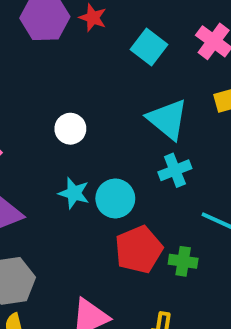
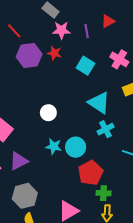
green cross: (183, 261) -> (104, 193), moved

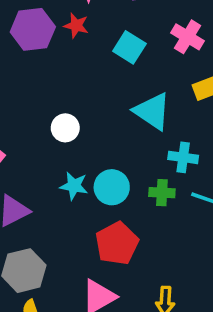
cyan cross: (106, 129) -> (183, 157), moved, turned 35
red pentagon: (91, 173) -> (117, 243), moved
green cross: (104, 193) -> (162, 193), moved

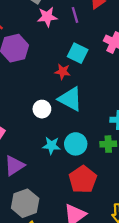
red star: (76, 26) -> (63, 72), moved
cyan triangle: (152, 111) -> (70, 99), moved

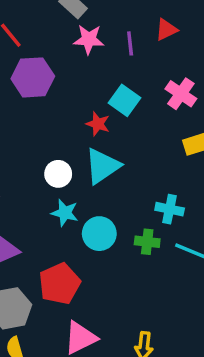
cyan triangle: (70, 99) -> (102, 166), turned 48
cyan star: (51, 146) -> (65, 213), moved
red pentagon: (83, 179) -> (60, 284), moved

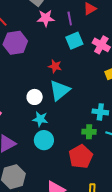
cyan square: (125, 100) -> (74, 41), moved, turned 36
cyan circle: (99, 234) -> (44, 140), moved
red pentagon: (60, 284) -> (81, 157), moved

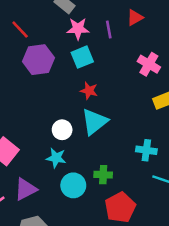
cyan square: (74, 41) -> (82, 57), moved
cyan star: (40, 119) -> (56, 158), moved
green cross: (89, 132) -> (103, 175), moved

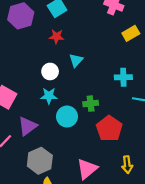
red star: (89, 91) -> (56, 37), moved
cyan triangle: (94, 122) -> (76, 60), size x0.6

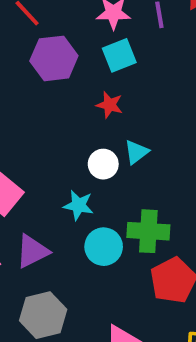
white circle: (50, 71) -> (103, 164), moved
green cross: (91, 104) -> (148, 231), size x1.5

